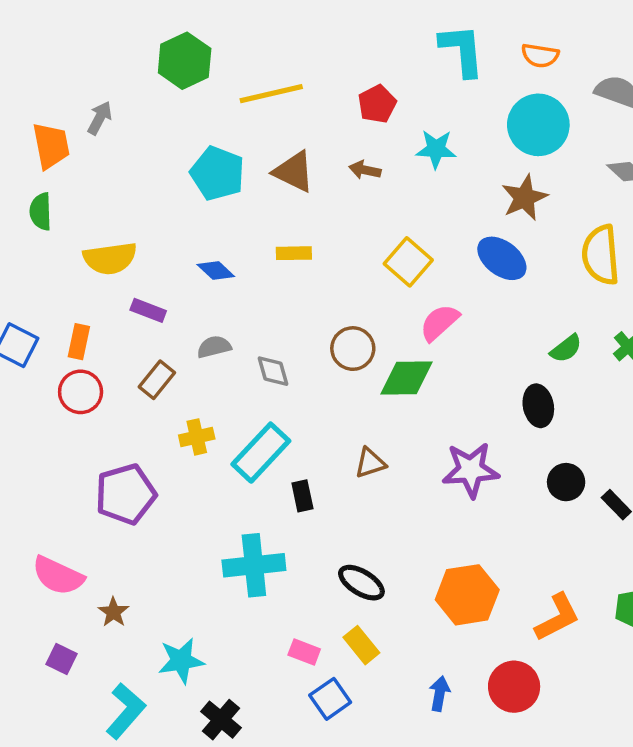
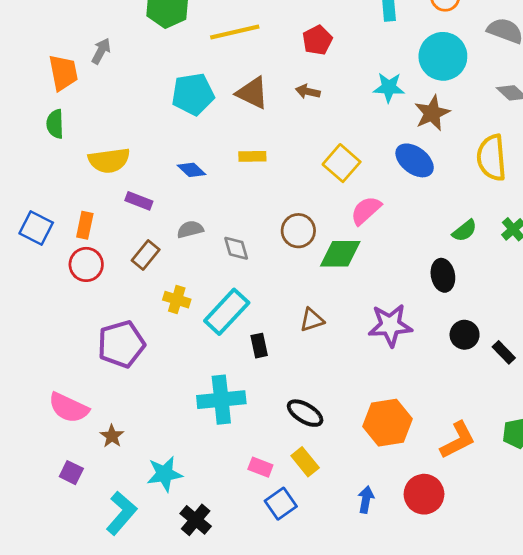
cyan star: (436, 149) -> (389, 87), moved
cyan pentagon: (218, 173) -> (193, 94), turned -30
yellow cross: (197, 437) -> (177, 300), turned 30

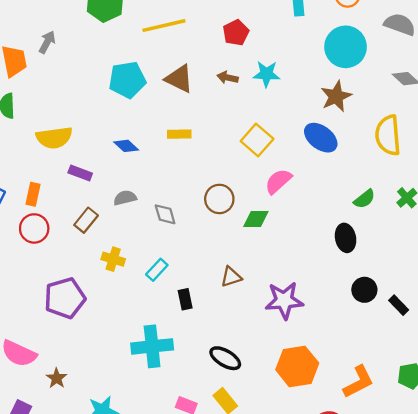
cyan star: (389, 87) -> (267, 74), moved
green diamond: (340, 254) -> (256, 219), size x0.7
cyan rectangle: (227, 312) -> (157, 270), size x0.6
purple star: (390, 325) -> (284, 300), moved

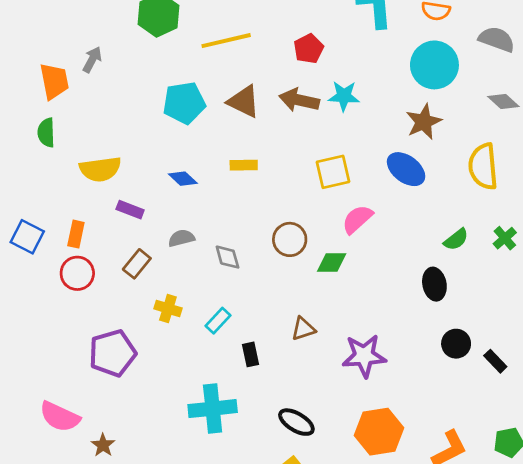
brown arrow: (228, 77) -> (299, 100), size x1.6
yellow square: (257, 140) -> (333, 172), turned 36

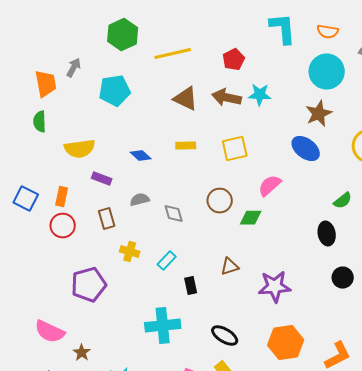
cyan pentagon: (184, 103) -> (115, 91), moved
yellow square: (333, 172) -> (235, 149), moved
brown rectangle: (137, 264) -> (107, 219), turned -55

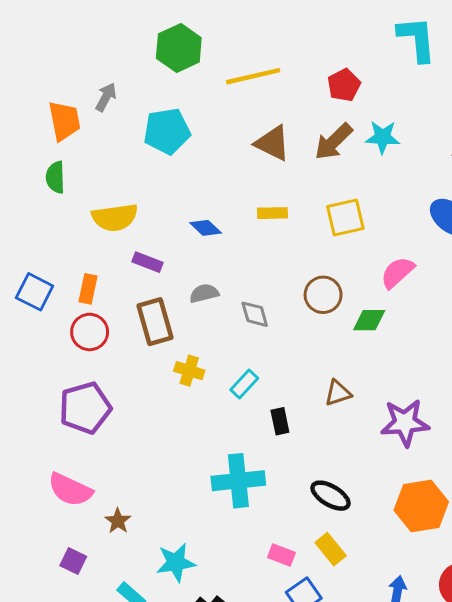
brown arrow: (227, 98) -> (333, 142), turned -56
brown rectangle: (107, 219) -> (155, 322), size x1.4
purple pentagon: (89, 285) -> (85, 408), moved

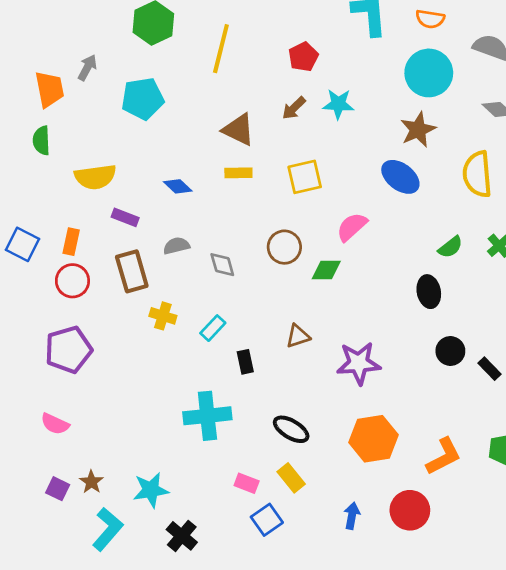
yellow line: (253, 76) -> (221, 49), turned -63
brown arrow: (333, 142) -> (294, 108), size x0.7
brown triangle: (273, 143) -> (238, 130), moved
pink semicircle: (70, 490) -> (55, 424), size x0.7
brown star: (118, 521) -> (91, 482), moved

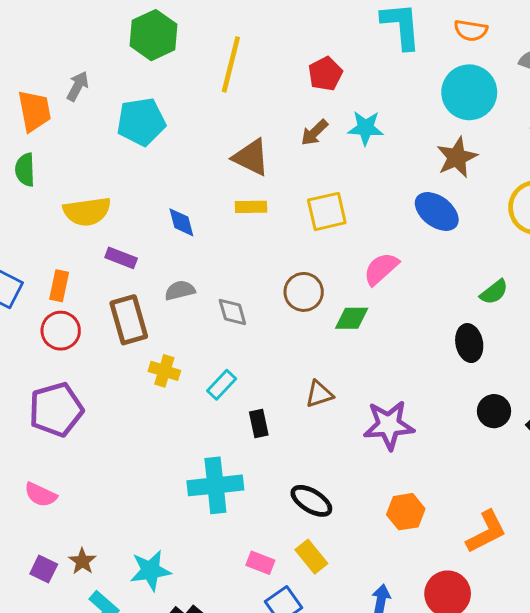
blue diamond: (178, 186) -> (181, 222), turned 32
orange hexagon: (373, 439) -> (406, 512), size x0.7

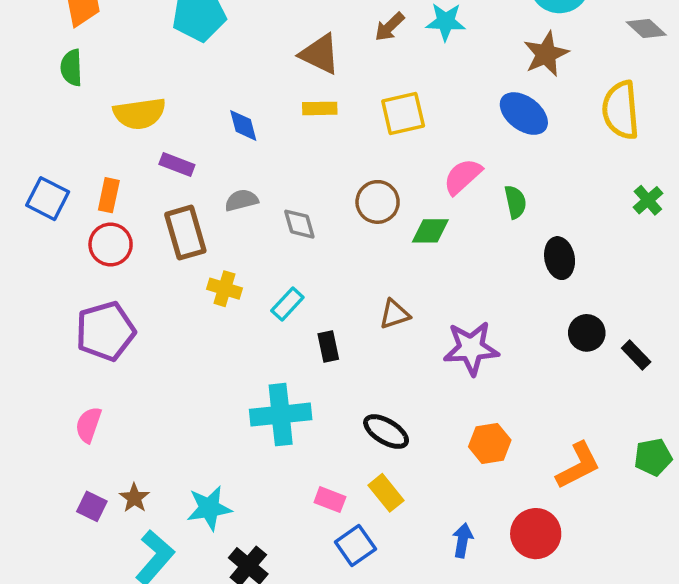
green semicircle: (494, 292) -> (515, 202), moved, turned -64
pink semicircle: (41, 495) -> (88, 425), turned 84

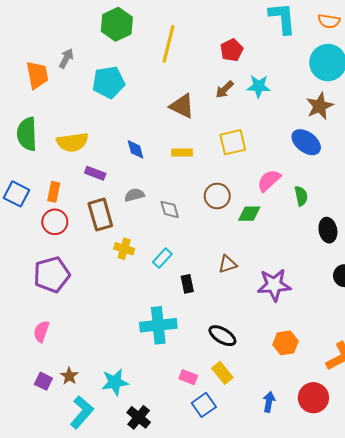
green semicircle: (71, 68) -> (27, 134), moved, size x1.5
yellow rectangle: (320, 108) -> (182, 153), moved

